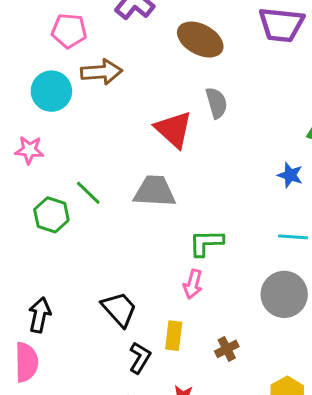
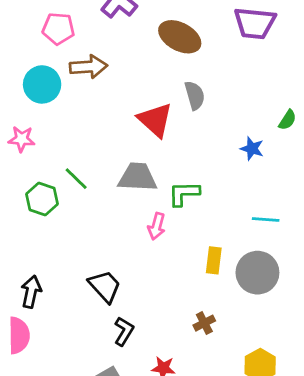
blue star: (290, 175) -> (252, 149), moved
green L-shape: (206, 243) -> (184, 194), moved
pink arrow: (193, 284) -> (157, 226), moved
yellow rectangle: (174, 336) -> (214, 260), moved

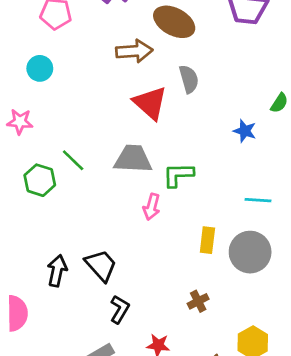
brown arrow: (88, 67) -> (134, 51), moved
cyan circle: (42, 84) -> (40, 68), size x0.7
black arrow: (31, 292) -> (57, 271), moved

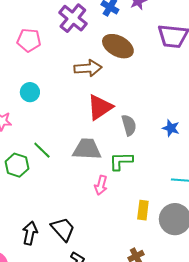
cyan circle: (40, 68) -> (30, 92), moved
gray semicircle: (189, 79) -> (129, 125), moved
red triangle: (150, 103) -> (100, 107), turned 44

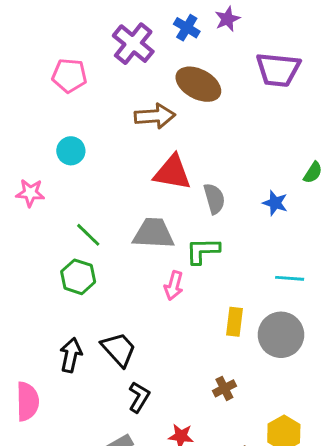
red triangle: (100, 107) -> (172, 173), turned 44
green hexagon: (17, 165) -> (78, 277), moved

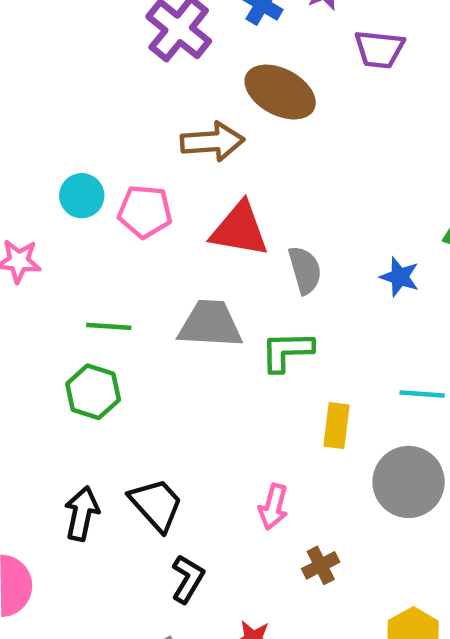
purple trapezoid: (278, 70) -> (379, 49), moved, size x0.7
pink pentagon: (69, 75) -> (145, 211), moved
green line: (88, 235) -> (109, 326), turned -40
pink arrow: (174, 286) -> (273, 507), moved
yellow rectangle: (235, 322) -> (336, 426), moved

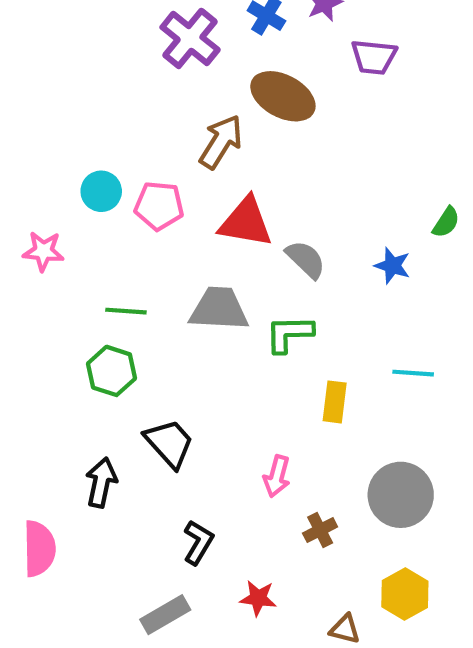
brown arrow: (212, 142) -> (221, 142), turned -54
gray semicircle: (305, 270) -> (306, 259), turned -30
gray circle: (409, 482) -> (401, 495), moved
black trapezoid: (156, 504) -> (169, 443), moved

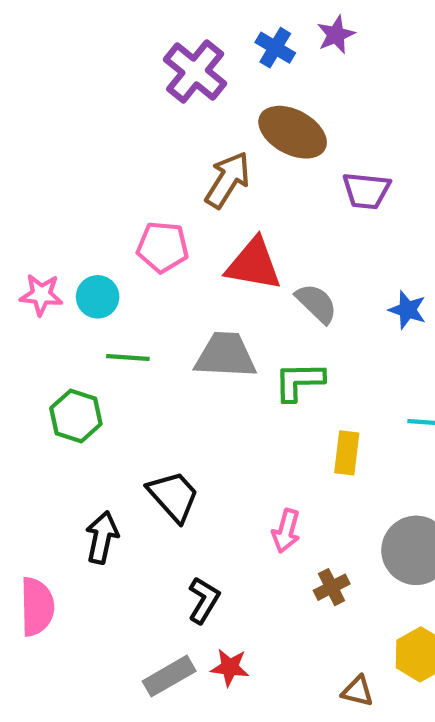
purple trapezoid: (374, 57) -> (366, 191), moved
cyan circle: (101, 191) -> (98, 297), moved
green hexagon: (112, 371) -> (76, 416), moved
red star: (258, 598) -> (230, 667), moved

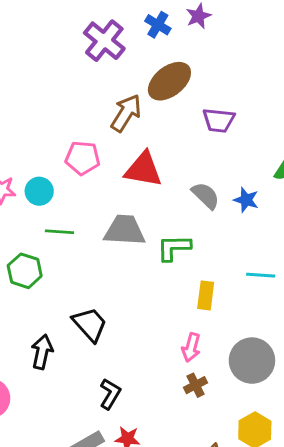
brown ellipse: (293, 132) -> (169, 81), turned -66
gray semicircle: (316, 303) -> (206, 196), moved
pink arrow: (286, 531) -> (191, 348), moved

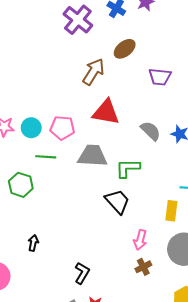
brown ellipse: (169, 81) -> (125, 49), size x0.7
pink pentagon: (83, 158) -> (62, 128), moved
yellow rectangle: (206, 295) -> (171, 211), moved
black trapezoid: (90, 324) -> (117, 201), moved
black arrow: (42, 352) -> (33, 243), size x0.7

